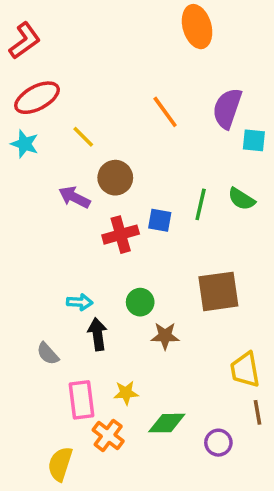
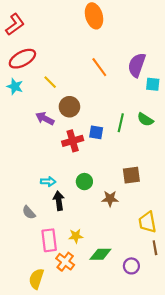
orange ellipse: (197, 27) -> (94, 16), moved
brown square: (218, 291) -> (131, 175), size x0.7
brown star: (165, 336) -> (110, 199), moved

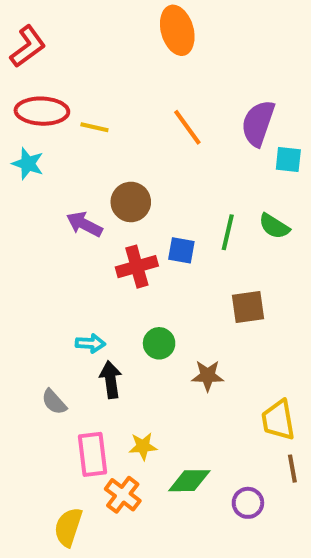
red ellipse: (22, 59) -> (42, 111), turned 30
yellow line: (50, 82) -> (94, 127), moved, turned -32
brown square: (131, 175) -> (248, 307), moved

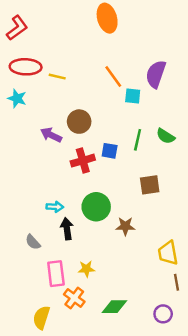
cyan square: (288, 160) -> (133, 96), moved
green circle: (159, 343) -> (96, 207), size x1.5
green diamond: (189, 481) -> (114, 307), moved
purple circle: (248, 503) -> (163, 314), moved

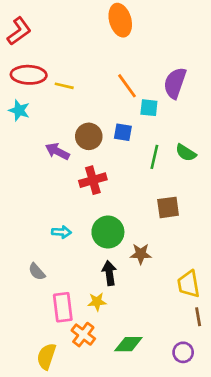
blue square: (110, 151) -> (123, 132), moved
black arrow: (67, 229) -> (109, 273), moved

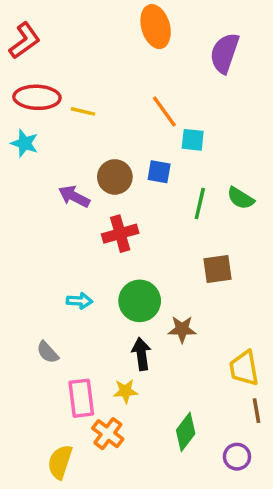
purple semicircle: (175, 83) -> (225, 53), moved
green diamond: (128, 344) -> (186, 432), moved, turned -52

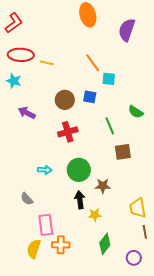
purple arrow: (74, 196) -> (27, 113), moved
green line: (200, 204) -> (110, 126), moved, turned -36
yellow star: (125, 391) -> (95, 215), moved
orange cross: (108, 434) -> (61, 245), turned -36
yellow semicircle: (60, 462) -> (34, 249), moved

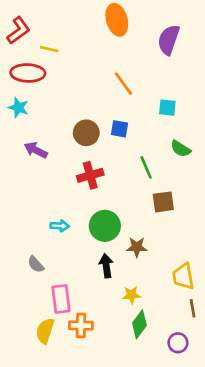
yellow line: (47, 63) -> (49, 49), moved
cyan square: (109, 79) -> (167, 108), moved
yellow star: (95, 215) -> (131, 295), moved

